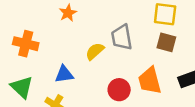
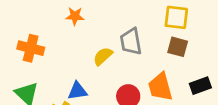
orange star: (68, 13) -> (75, 16), turned 30
blue triangle: (64, 74) -> (77, 91), moved

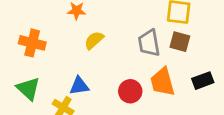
gray trapezoid: (131, 41) -> (149, 43), moved
yellow semicircle: (103, 56) -> (94, 40), moved

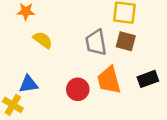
yellow semicircle: (94, 40) -> (43, 40), turned 78

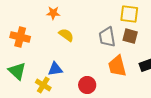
red circle: (78, 89) -> (87, 85), moved

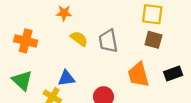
gray trapezoid: (107, 37) -> (108, 41), moved

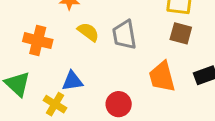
orange cross: (26, 41) -> (38, 41), moved

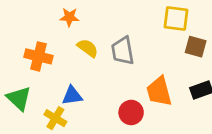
brown square: (181, 33) -> (196, 47), moved
red circle: (119, 104) -> (131, 112), moved

